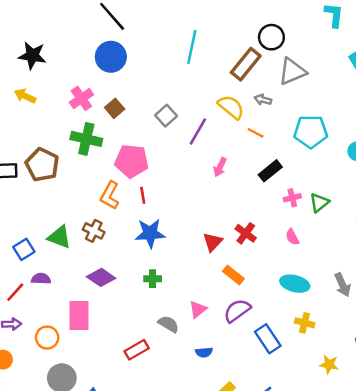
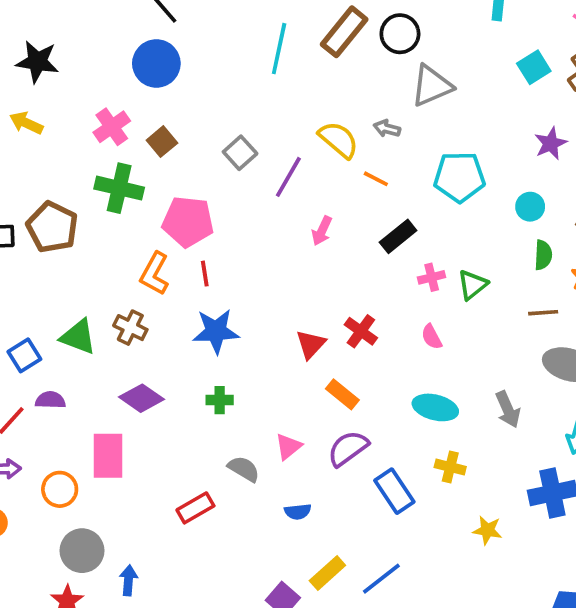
brown rectangle: (246, 64) -> (344, 32), moved

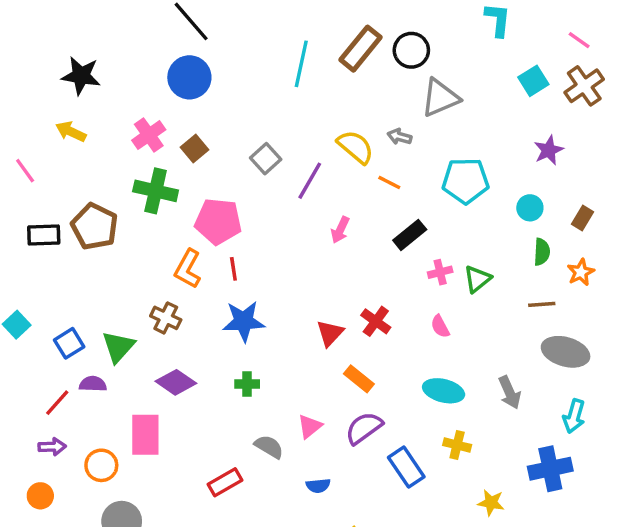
green triangle: (78, 337) -> (118, 347), moved, turned 51

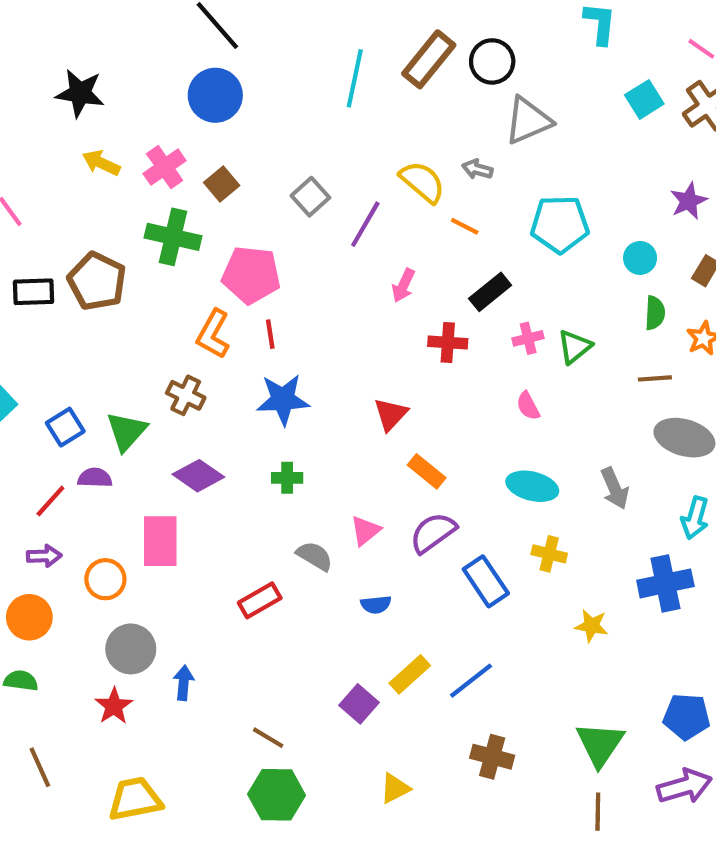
yellow arrow: (71, 132) -> (101, 163), moved
purple star: (549, 150) -> (689, 201), moved
red cross: (376, 321) -> (448, 343), moved, turned -32
orange circle: (40, 496) -> (29, 617), size x1.4

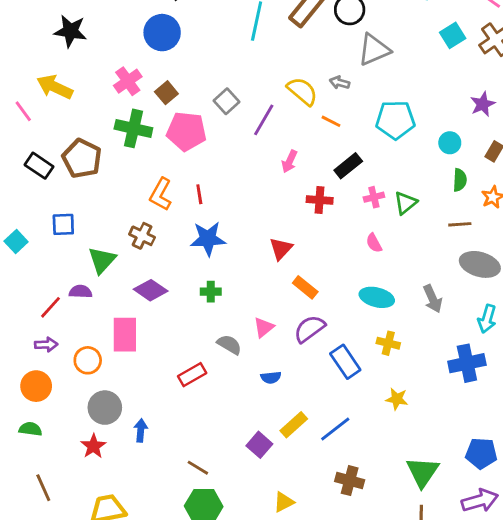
yellow arrow: (101, 163) -> (55, 87), moved, size x1.4
pink pentagon: (251, 275) -> (186, 131), moved
black rectangle: (34, 292) -> (39, 166), turned 36
blue square: (65, 427) -> (63, 224), moved, turned 30
yellow star: (591, 626) -> (397, 399), moved

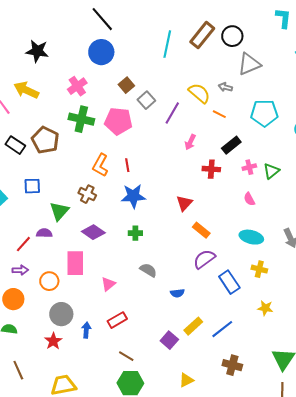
brown square: (166, 93) -> (126, 85), moved
pink triangle: (264, 327) -> (108, 284), moved
red rectangle: (192, 375) -> (117, 320), moved

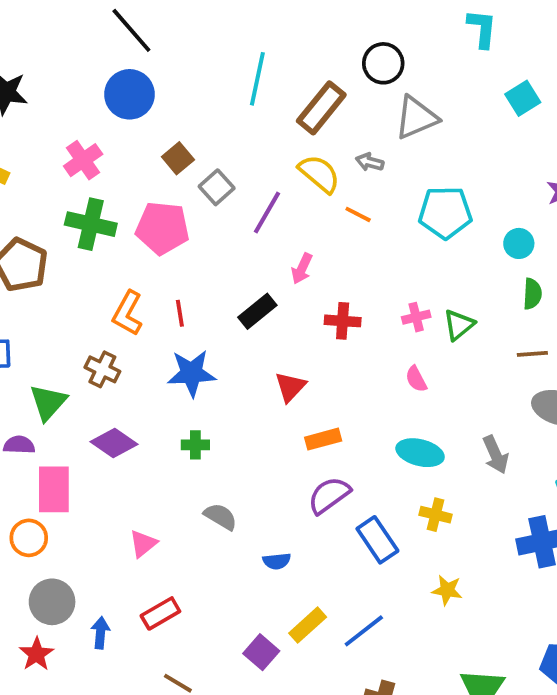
brown rectangle: (202, 35) -> (321, 108), moved
black rectangle: (231, 145) -> (257, 311), moved
orange rectangle: (201, 230) -> (323, 439), turned -54
pink rectangle: (75, 263) -> (54, 489), moved

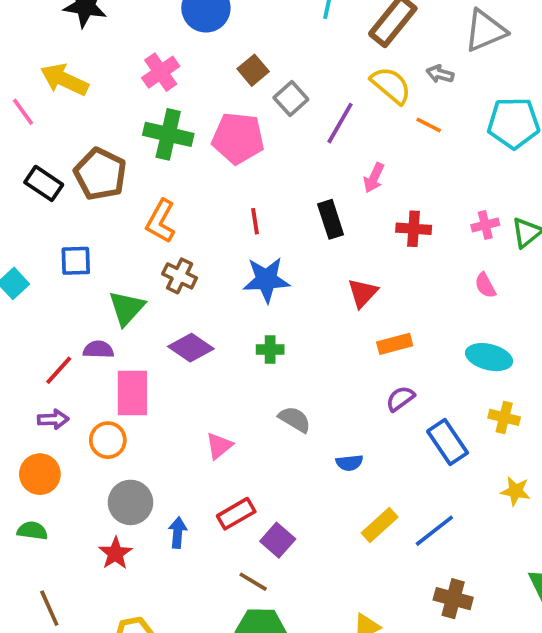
black rectangle: (257, 311) -> (331, 219), turned -69
orange L-shape: (128, 313) -> (161, 221), moved
purple semicircle: (329, 495) -> (400, 399), size x0.7
purple square: (261, 652) -> (278, 540), moved

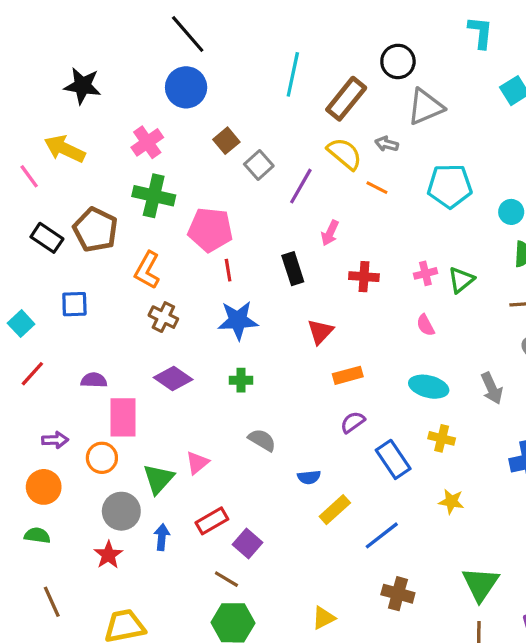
pink pentagon: (238, 138) -> (210, 230), moved
green triangle: (127, 308) -> (159, 479), moved
red line: (59, 370) -> (32, 374), moved
yellow rectangle: (380, 525) -> (335, 510), moved

